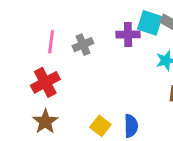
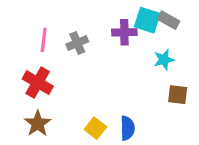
red cross: (45, 82) -> (38, 82), turned -32

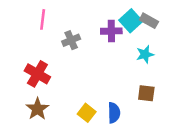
cyan square: (147, 20) -> (131, 21), turned 30
pink line: (44, 40) -> (43, 19), moved
brown square: (178, 95) -> (146, 93), moved

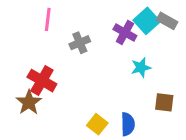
purple cross: (111, 31) -> (125, 32), turned 30
cyan star: (145, 54) -> (141, 67), moved
brown star: (37, 109) -> (29, 102), moved

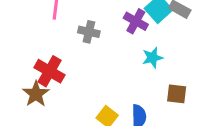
gray cross: (80, 43) -> (89, 32), turned 36

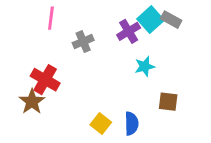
purple cross: (136, 21) -> (129, 31), turned 30
gray cross: (89, 32) -> (83, 42), turned -36

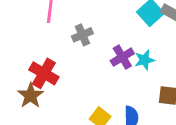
purple cross: (129, 31) -> (122, 57), moved

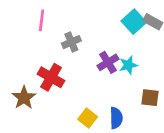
red cross: (44, 73) -> (51, 77), moved

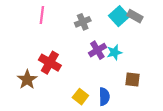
gray cross: (71, 42) -> (83, 22), moved

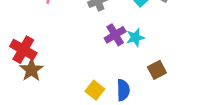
red cross: (50, 63) -> (23, 50), moved
brown square: (133, 80) -> (157, 70), turned -35

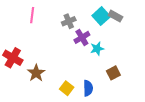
purple cross: (115, 35) -> (82, 37), moved
brown star: (31, 70) -> (36, 73), moved

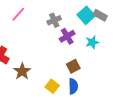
pink line: (32, 15) -> (18, 14), turned 35
cyan star: (97, 49) -> (92, 42), moved
brown square: (113, 73) -> (73, 66), moved

